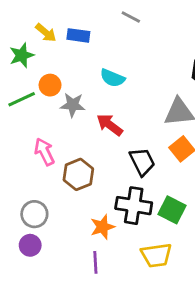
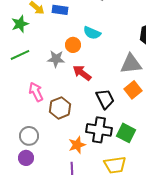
cyan semicircle: (112, 78) -> (92, 33), moved
orange circle: (50, 85) -> (73, 45), moved

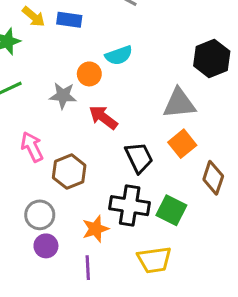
cyan semicircle: (92, 33) -> (119, 55), turned -42
gray circle: (29, 136) -> (40, 215), moved
purple circle: (26, 158) -> (46, 246), moved

